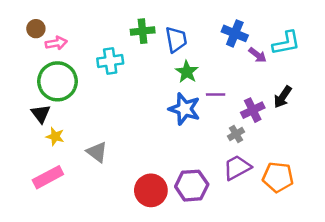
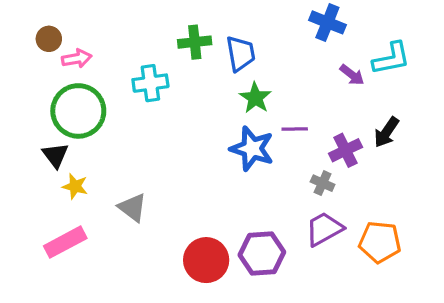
blue cross: (235, 33) -> (327, 22), moved
gray cross: (236, 134) -> (323, 183), turned -35

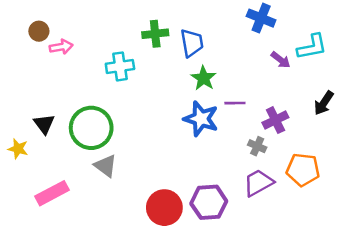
green circle: (78, 111) -> (91, 128), moved
black arrow: (386, 132) -> (324, 103), moved
yellow star: (75, 186) -> (18, 149), moved
orange pentagon: (380, 242) -> (303, 170), moved

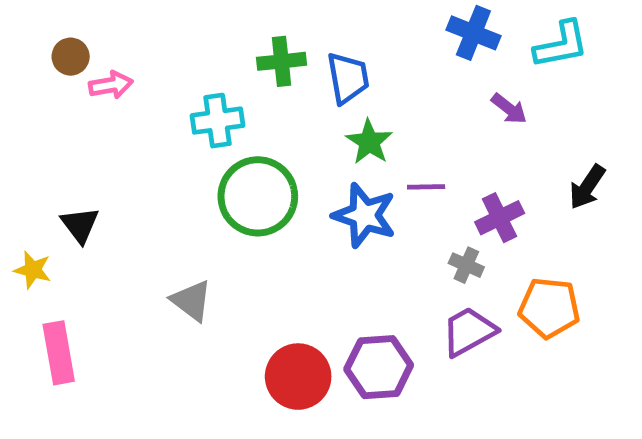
cyan L-shape: (312, 47) -> (561, 45), moved
green circle: (91, 128) -> (258, 196), moved
pink rectangle: (52, 193) -> (59, 353), moved, turned -72

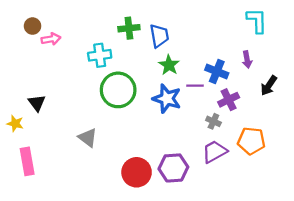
blue cross: (473, 33) -> (217, 72), moved
cyan L-shape: (561, 45) -> (257, 21), turned -80
purple arrow: (509, 109) -> (247, 60), moved, turned 42

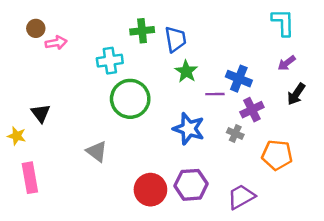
purple arrow: (247, 60) -> (287, 63), moved, turned 63
blue star: (167, 99) -> (189, 129), moved
purple trapezoid: (215, 152) -> (241, 197), moved

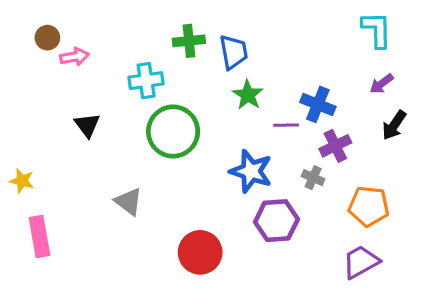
black triangle: (41, 113) -> (87, 125), moved
purple hexagon: (191, 185) -> (276, 221), moved
purple trapezoid: (241, 197) -> (361, 262), moved

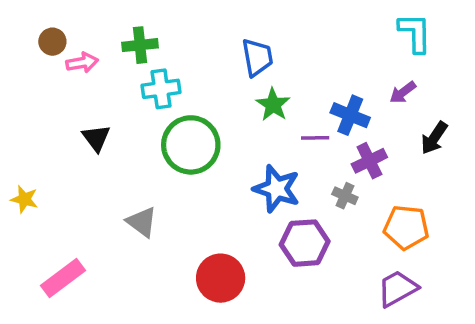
green cross: (189, 41) -> (140, 45), moved
purple arrow: (381, 84) -> (403, 92), moved
pink rectangle: (39, 236) -> (63, 278), moved, turned 63

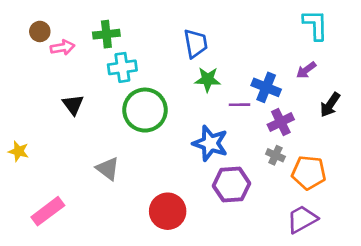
green star: (273, 105) -> (208, 79), turned -30
gray cross: (345, 196) -> (275, 155), moved

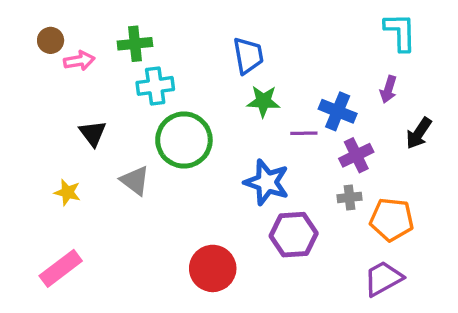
purple arrow: (306, 70) -> (388, 89), turned -36
yellow star: (19, 151) -> (67, 192), moved
gray cross: (275, 155) -> (349, 197), turned -30
gray triangle: (108, 169) -> (135, 181), moved

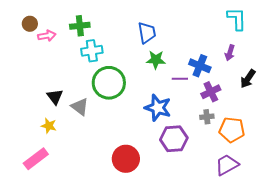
black triangle: (93, 133) -> (55, 97), moved
yellow star: (67, 192) -> (49, 126), moved

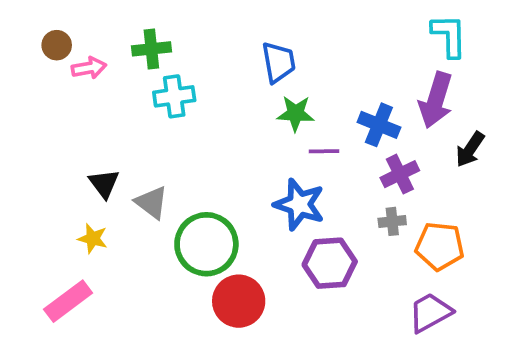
purple arrow: (230, 53) -> (436, 100), size x1.8
purple line: (180, 79) -> (324, 151), moved
green circle: (109, 83) -> (206, 244), moved

